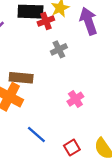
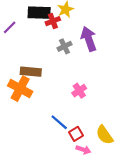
purple arrow: (88, 21) -> (89, 39), moved
blue line: (36, 135) -> (59, 122), moved

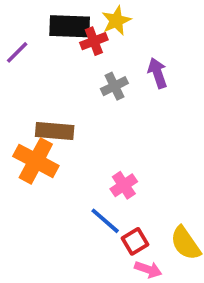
purple arrow: (89, 39) -> (157, 73), size x0.7
pink cross: (79, 91) -> (124, 185), moved

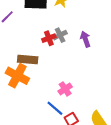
red cross: (94, 41) -> (49, 38), moved
purple arrow: (157, 73) -> (85, 39), moved

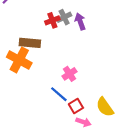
purple arrow: (85, 39) -> (80, 21), moved

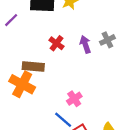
gray cross: (64, 17) -> (107, 40), moved
red cross: (52, 20) -> (56, 43), turned -32

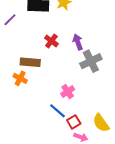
gray cross: (107, 40) -> (91, 61), moved, size x1.5
orange cross: (22, 84) -> (20, 78), size x0.6

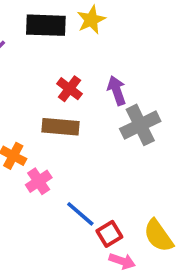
brown rectangle: (30, 62) -> (60, 127), moved
pink cross: (68, 92) -> (39, 181), moved

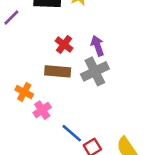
gray cross: (140, 125) -> (95, 71), moved

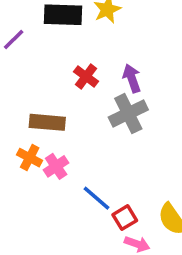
brown rectangle: (58, 71) -> (47, 122), moved
orange cross: (24, 92) -> (30, 158), moved

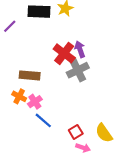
red cross: (86, 77) -> (64, 53), moved, size x1.5
blue line: (97, 198) -> (43, 120), moved

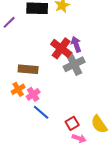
orange cross: (19, 96) -> (18, 89), turned 32

